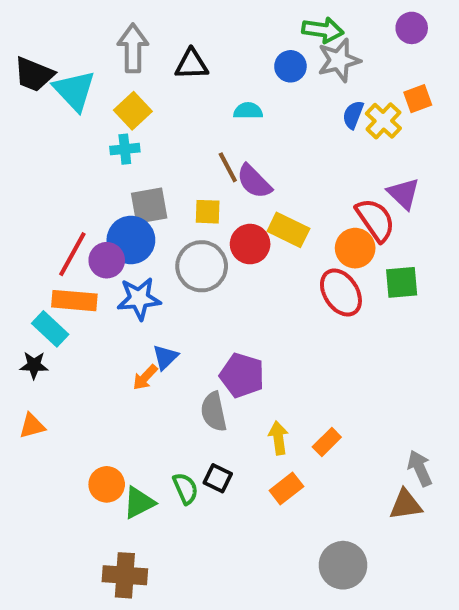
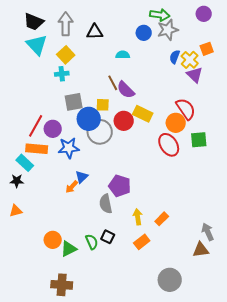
black trapezoid: (34, 74) -> (34, 22), moved
purple triangle: (404, 194) -> (195, 75), moved
blue circle: (131, 240) -> (89, 119), moved

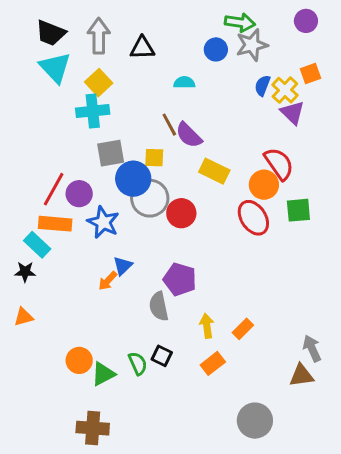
cyan cross: (62, 74) -> (93, 111), size x1.5
red circle: (124, 121) -> (181, 213), moved
blue star: (69, 148) -> (103, 222), turned 30

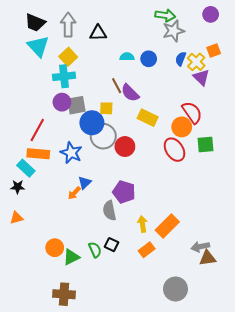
blue circle: (216, 49) -> (149, 59), moved
purple circle: (79, 194) -> (62, 102), moved
orange rectangle: (243, 329) -> (167, 226), size x1.6
gray arrow: (312, 348) -> (200, 247), moved, turned -78

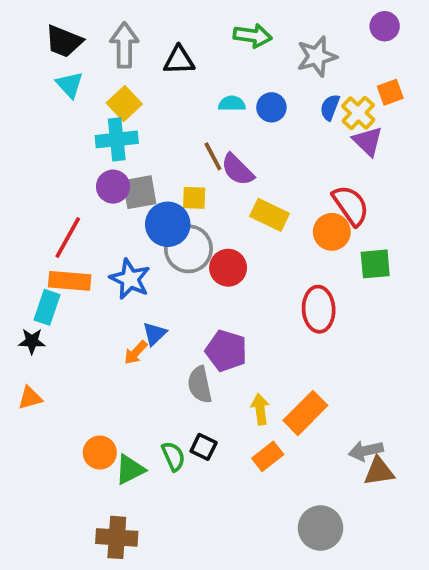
green arrow: (165, 15) -> (253, 36), moved
cyan triangle: (38, 46) -> (70, 85), size x0.7
red ellipse: (174, 150) -> (319, 309), moved, turned 30
cyan rectangle: (26, 168) -> (47, 307), turned 66

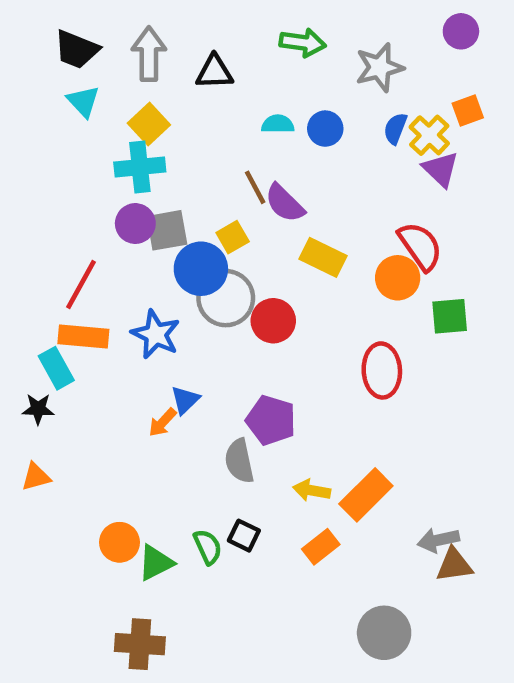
yellow square: (194, 198) -> (233, 237), turned -32
cyan rectangle: (47, 307) -> (56, 368), turned -48
yellow arrow: (260, 409) -> (312, 490), turned -72

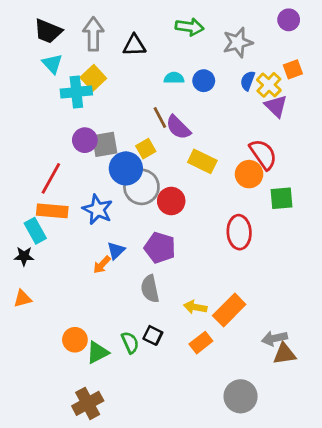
cyan cross: (140, 167) -> (76, 92), moved
purple pentagon: (271, 420) -> (160, 248), moved
brown cross: (140, 644) -> (88, 403), turned -32

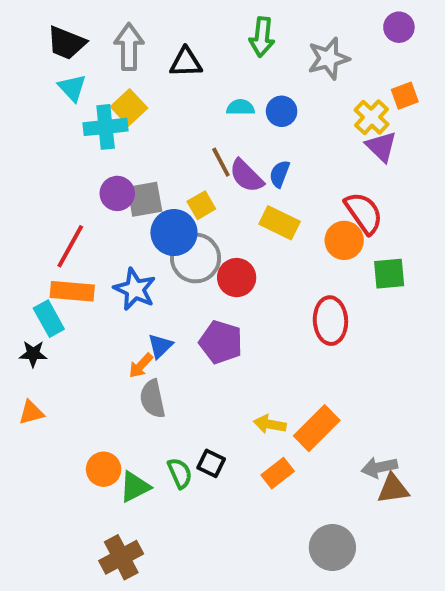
green arrow: (190, 27) -> (262, 37), turned 88
blue semicircle: (248, 81) -> (280, 174), moved
gray semicircle: (150, 289) -> (152, 399), moved

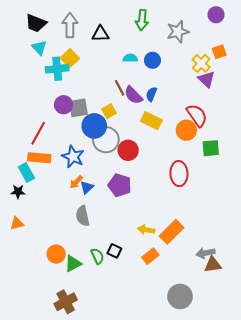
orange arrow: (141, 366) -> (76, 182), moved

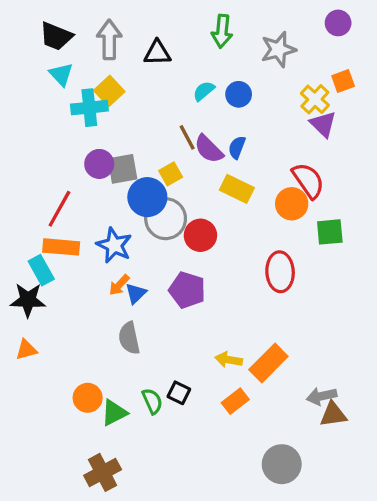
cyan semicircle: (130, 58) -> (204, 91), turned -40
black star: (18, 192) -> (28, 300), size x1.5

